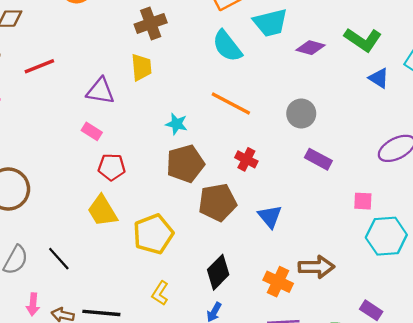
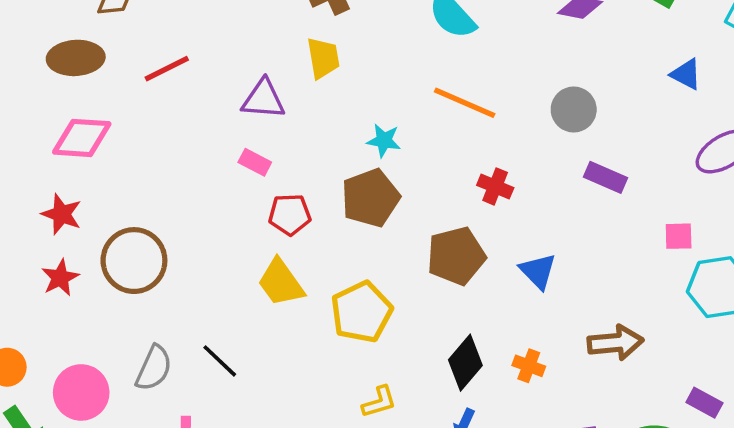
blue triangle: (379, 78) -> (686, 74), moved
brown pentagon: (185, 164) -> (371, 198), moved
orange cross: (278, 282) -> (529, 366), moved, size x0.7
yellow L-shape: (160, 293) -> (379, 402), turned -135

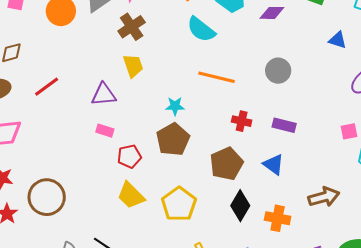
purple rectangle: (605, 177) -> (284, 125), moved
black diamond: (465, 363) -> (240, 206), moved
orange cross: (529, 366) -> (278, 218), size x1.4

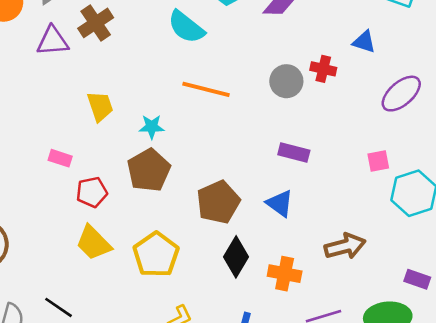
yellow trapezoid: (133, 66) -> (100, 106), moved
purple triangle: (104, 95) -> (53, 41), moved
red cross: (242, 121) -> (323, 69), moved

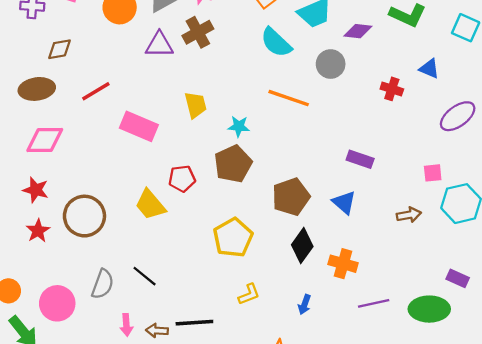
gray circle: (286, 81) -> (331, 64), moved
pink rectangle: (60, 158) -> (139, 126), moved, size x1.8
yellow trapezoid: (94, 243) -> (150, 205), moved
brown arrow: (345, 246) -> (409, 215), moved, size x0.7

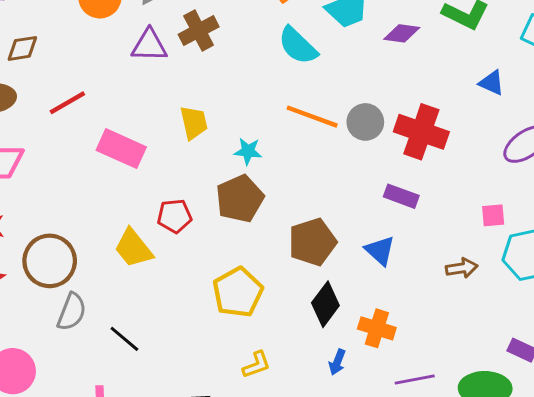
gray circle: (331, 64) -> (365, 122), moved
red cross: (392, 89) -> (421, 132), moved, size x1.8
gray semicircle: (103, 284) -> (72, 312), moved
blue arrow: (304, 304) -> (337, 362), moved

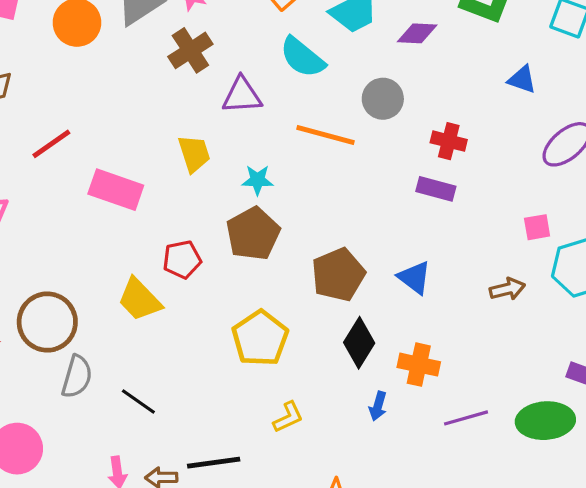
purple triangle: (149, 45) -> (242, 95), moved
gray circle: (365, 122) -> (383, 99), moved
red cross: (421, 132) -> (449, 141), size x0.6
purple rectangle: (401, 196) -> (436, 189), moved

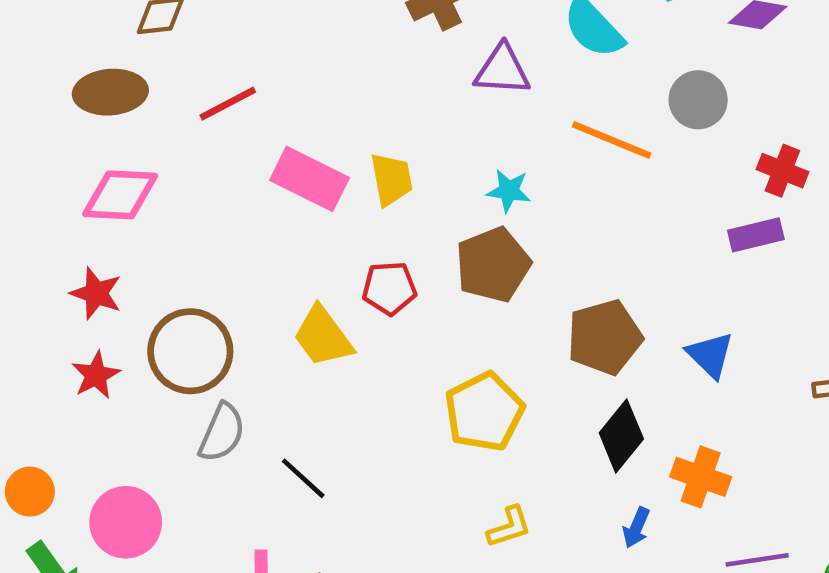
yellow trapezoid: (194, 154) -> (391, 179), moved
purple rectangle: (436, 189) -> (756, 235), turned -36

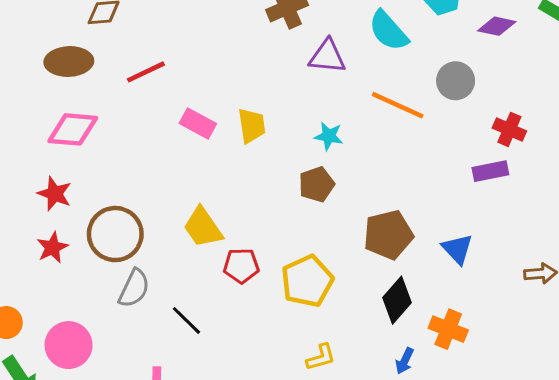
pink rectangle: (310, 179) -> (198, 123), size x0.7
brown pentagon: (493, 265) -> (317, 184), size x0.7
red pentagon: (389, 288) -> (241, 266), moved

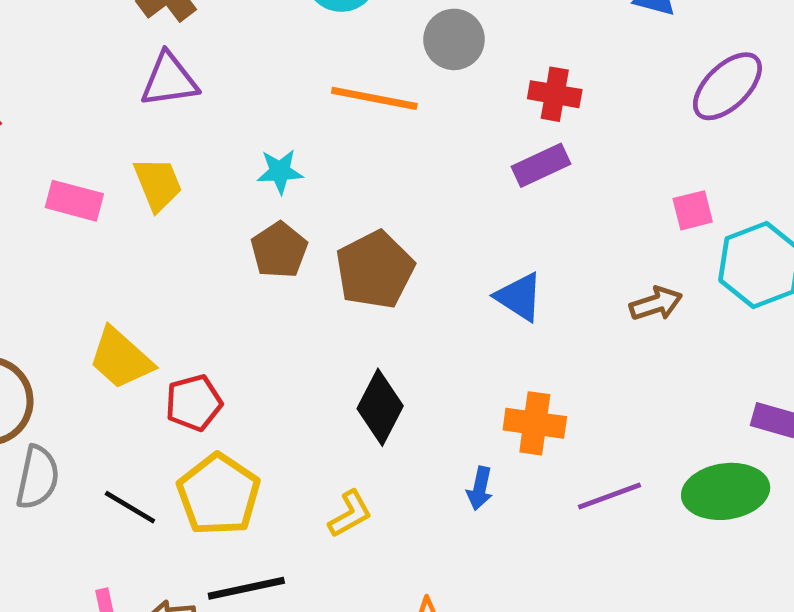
purple triangle: (327, 56) -> (169, 80), moved
brown pentagon: (388, 235) -> (375, 270), moved
yellow pentagon: (307, 281) -> (219, 495), moved
black diamond: (397, 300) -> (380, 407), moved

